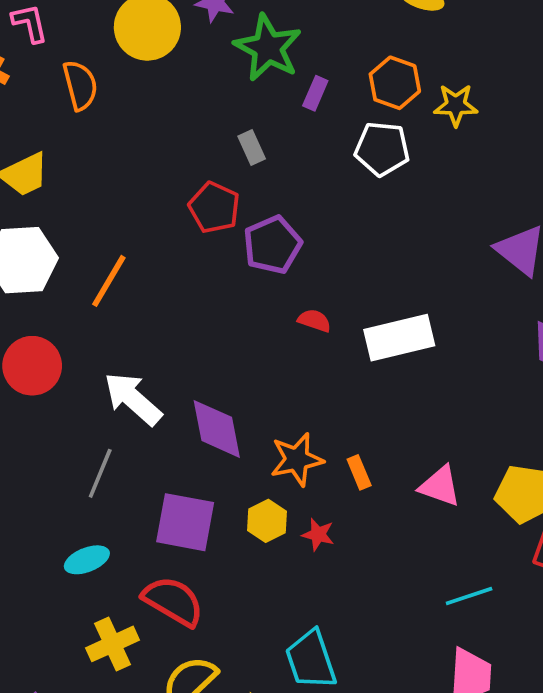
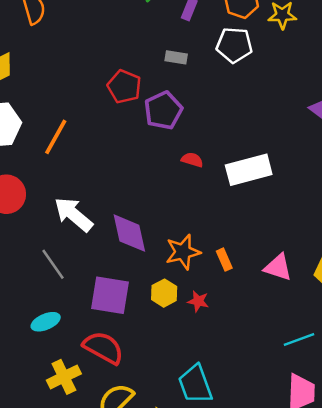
gray rectangle: (252, 147) -> (176, 57), moved, turned -55
gray line: (100, 473) -> (53, 264), turned -56

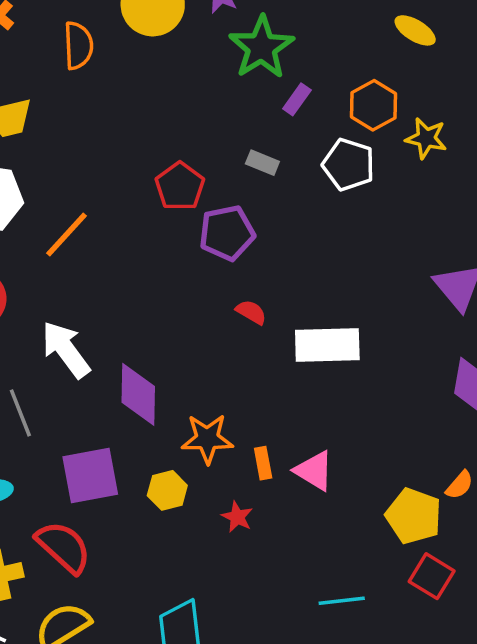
pink triangle: (278, 267) -> (314, 471), moved
purple square: (110, 295) -> (90, 475), turned -33
red star: (198, 301) -> (237, 517), moved

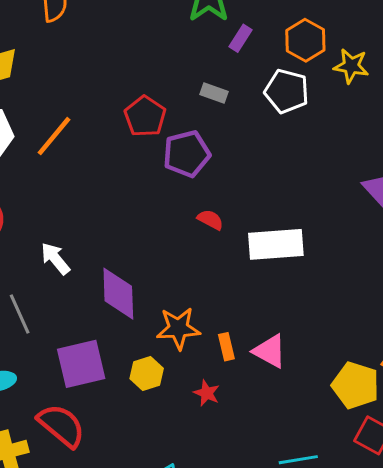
orange line: (67, 234) -> (54, 136), moved
white arrow: (66, 349) -> (55, 259), size x0.7

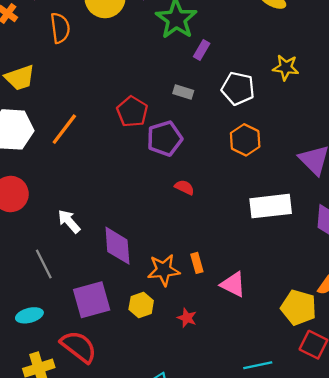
orange hexagon: (305, 40) -> (245, 140), moved
white rectangle: (276, 244) -> (271, 206), moved
orange rectangle: (226, 347) -> (197, 263), moved

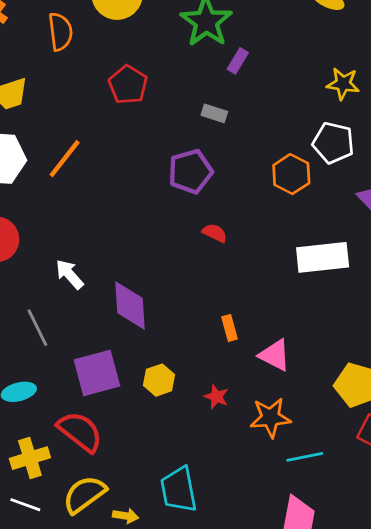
white pentagon: (238, 88) -> (333, 143), moved
red pentagon: (132, 112) -> (128, 85), moved
orange star: (164, 270) -> (270, 418), moved

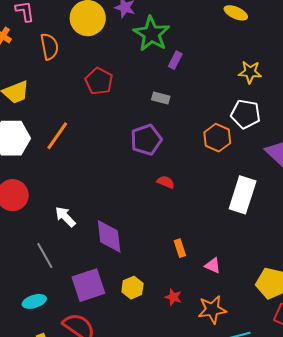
white rectangle: (323, 257) -> (243, 195), turned -63
pink triangle: (275, 355) -> (213, 266), size x0.7

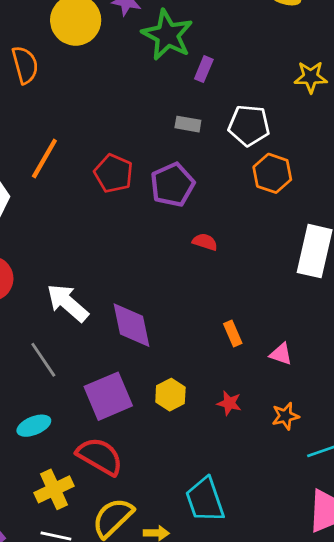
red pentagon: (99, 81) -> (114, 173), moved
white pentagon: (246, 114) -> (249, 125), moved
orange line: (57, 136) -> (44, 158), moved
white arrow: (65, 217) -> (68, 303), size x1.4
orange star: (212, 310) -> (285, 416), size x0.7

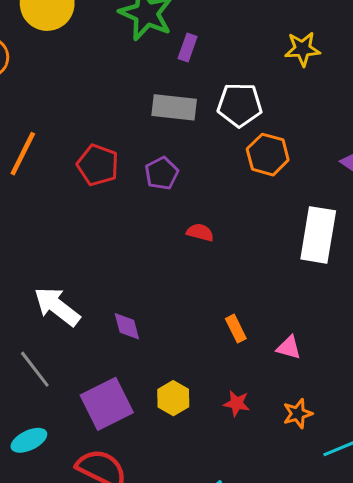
gray rectangle: (188, 124) -> (174, 107), size x1.6
purple pentagon: (172, 185) -> (162, 173), size x0.7
purple diamond: (131, 325) -> (127, 326), size x0.6

